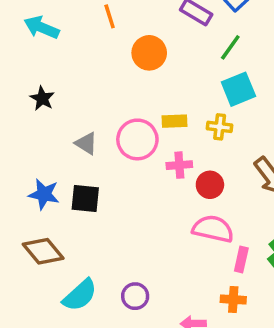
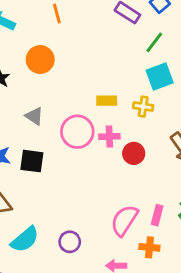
orange circle: (149, 53) -> (40, 60), moved
pink circle: (137, 139) -> (77, 132), moved
pink semicircle: (213, 229) -> (124, 220), moved, turned -72

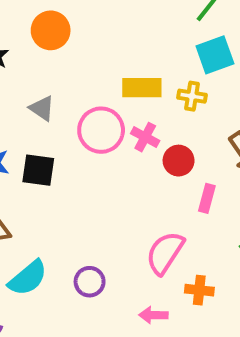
yellow rectangle: (107, 101) -> (142, 88), size x1.4
pink cross: (109, 136) -> (145, 137), turned 30
pink rectangle: (157, 215) -> (207, 198), moved

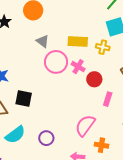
gray triangle: (42, 108) -> (43, 41), moved
black square: (38, 170) -> (24, 99), moved

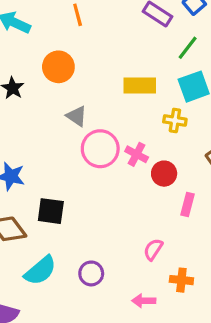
yellow rectangle: (78, 42) -> (140, 85), moved
pink semicircle: (85, 125) -> (153, 249), size x0.6

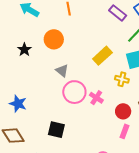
yellow rectangle: (140, 85) -> (102, 56), turned -48
red circle: (164, 174) -> (123, 111), moved
black square: (51, 211) -> (56, 130), moved

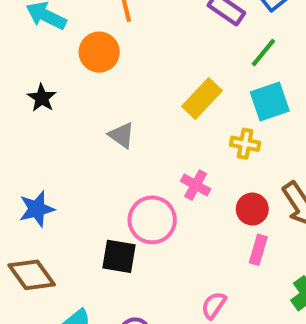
orange circle: (54, 39) -> (99, 52), moved
pink circle: (74, 92) -> (152, 220), moved
blue star: (18, 104) -> (37, 209), turned -30

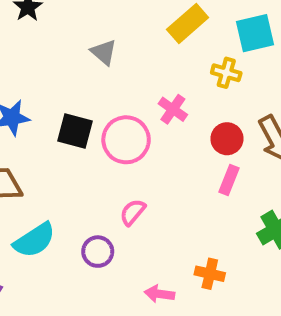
black square: (119, 256) -> (75, 131), moved
pink semicircle: (214, 305) -> (133, 212), moved

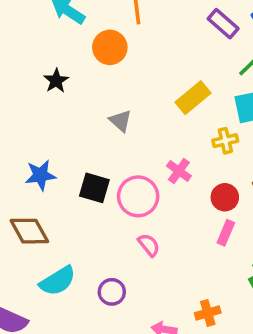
yellow cross: (226, 73) -> (225, 141), turned -30
pink semicircle: (133, 212) -> (149, 245), moved, turned 100
orange cross: (210, 274) -> (208, 313), turned -30

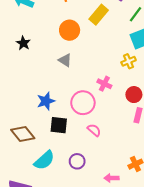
orange circle: (110, 47) -> (70, 30), moved
yellow rectangle: (193, 98) -> (99, 15), moved
blue star: (40, 175) -> (46, 101), moved
black square: (94, 188) -> (59, 125), moved

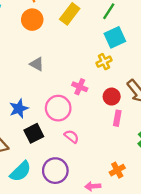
orange circle: (70, 30) -> (32, 20), moved
black square: (59, 125) -> (34, 133), turned -30
purple circle: (77, 161) -> (55, 171), size x1.5

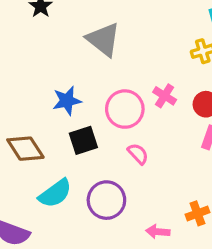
gray triangle: (37, 64) -> (103, 39), size x1.6
pink cross: (80, 87) -> (165, 96), moved

